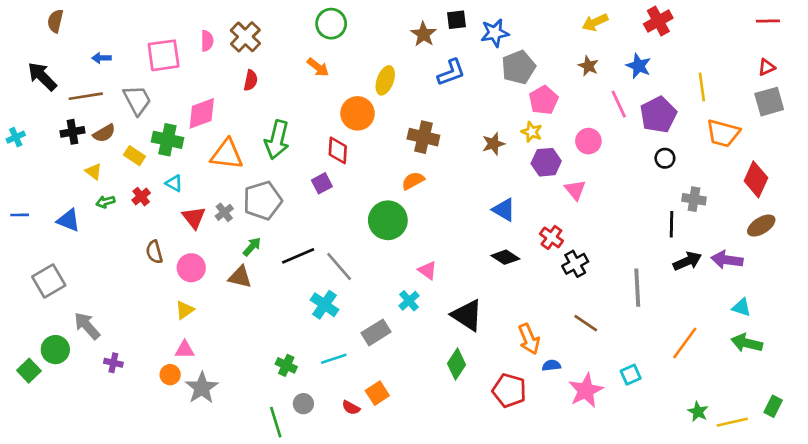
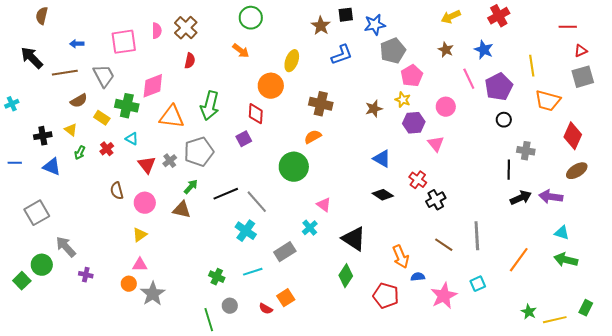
red line: (768, 21) -> (568, 27), moved
black cross: (72, 132) -> (43, 136), moved
green arrow: (105, 202) -> (80, 153), turned -48
gray line: (637, 288) -> (477, 236), moved

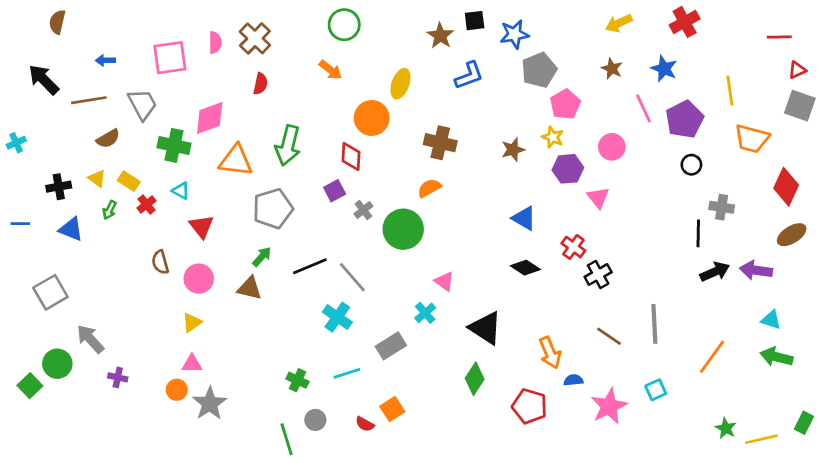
gray square: (583, 77) -> (800, 106), turned 35
yellow rectangle: (102, 118) -> (129, 181), moved
gray cross: (170, 161) -> (363, 210), moved

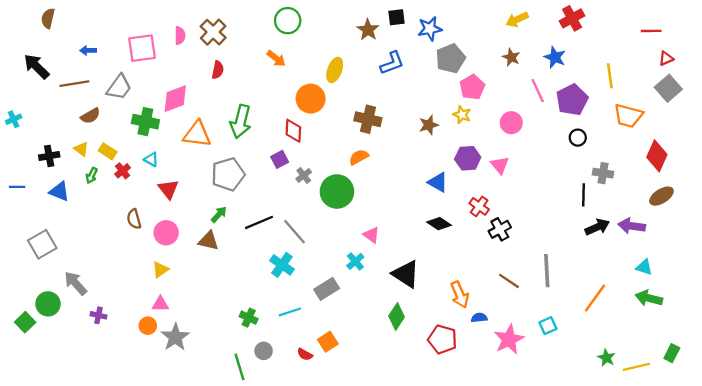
gray trapezoid: (142, 104) -> (119, 87), turned 64
gray square: (800, 106) -> (668, 88), turned 30
purple hexagon: (568, 169) -> (468, 158), moved

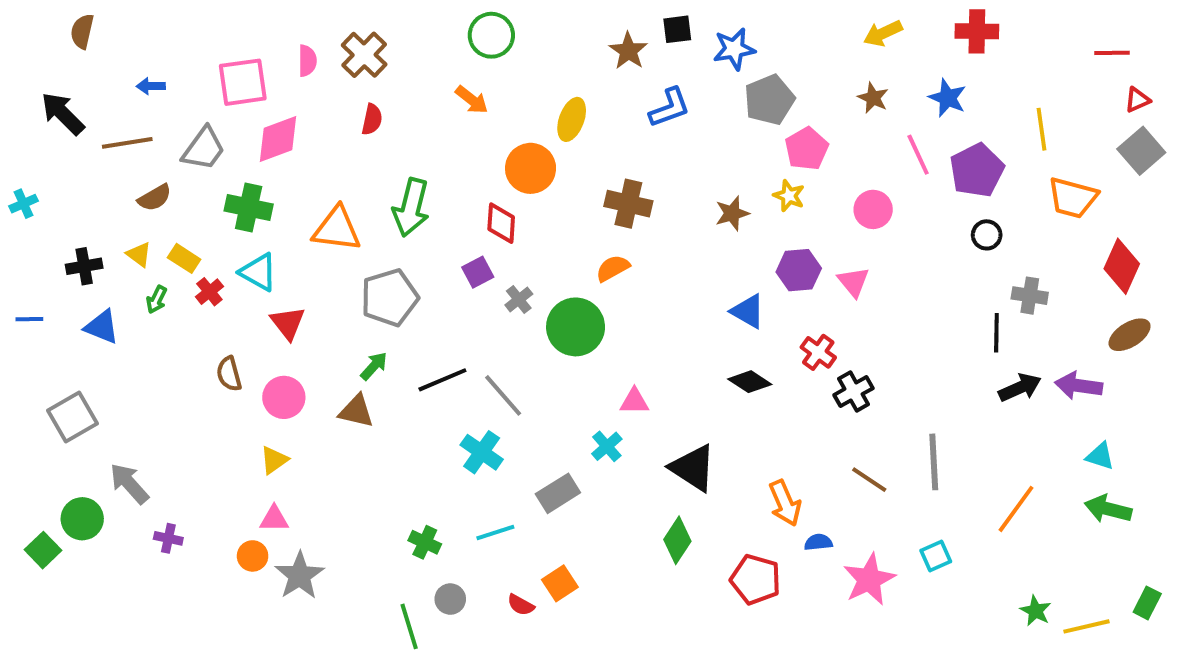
red cross: (572, 18) -> (977, 31), turned 30
pink diamond: (175, 99) -> (278, 139), moved
cyan triangle: (151, 159) -> (258, 272), size x1.5
pink triangle: (371, 235) -> (634, 401), turned -36

